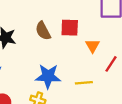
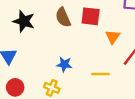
blue star: (48, 76) -> (64, 64), size x0.6

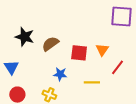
red square: (91, 16) -> (79, 53), moved
brown semicircle: (63, 17) -> (50, 44), moved, turned 78

